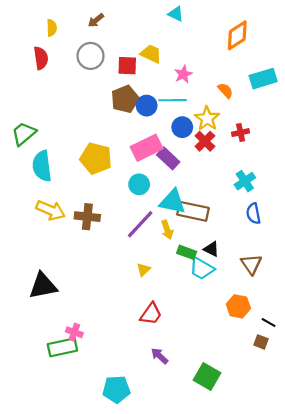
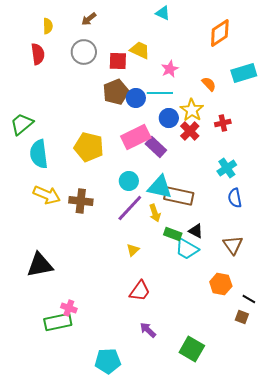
cyan circle: (139, 184) -> (129, 181), moved

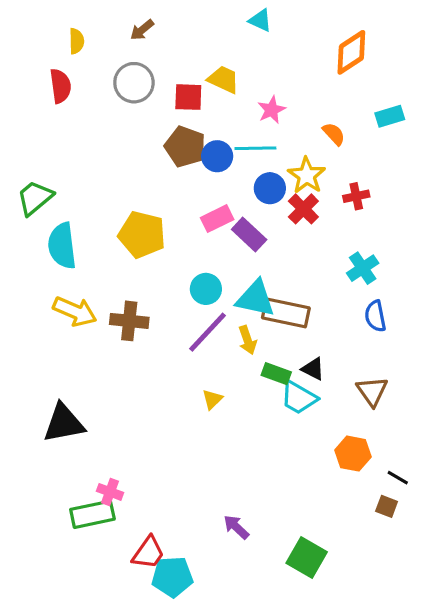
cyan rectangle: (244, 73) -> (390, 116), size x0.7
brown pentagon: (116, 92) -> (185, 147), turned -30
pink rectangle: (136, 137) -> (217, 219), size x0.7
red trapezoid: (140, 291) -> (148, 553), moved

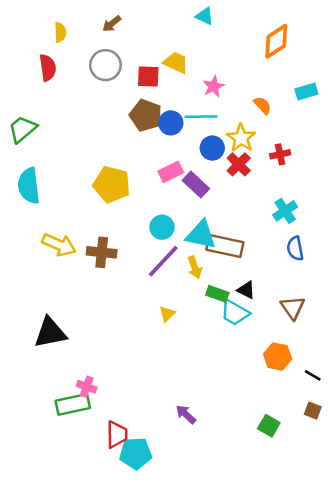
green trapezoid: (35, 198) -> (23, 129), moved
cyan semicircle: (62, 246) -> (29, 186), moved
brown square: (387, 506) -> (313, 411), moved
red trapezoid: (148, 553) -> (117, 434), turned -36
green square: (307, 557) -> (269, 426), moved, size x0.7

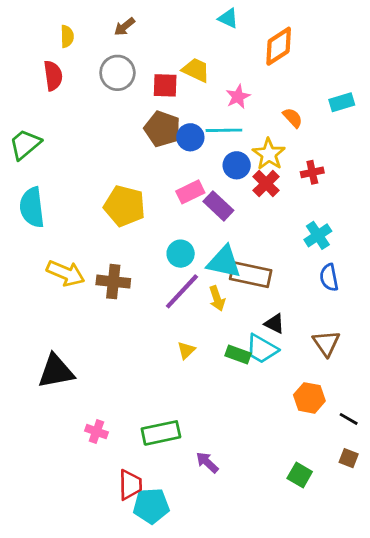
orange diamond: (276, 41) -> (279, 46), moved
green rectangle: (217, 294) -> (238, 354), moved
green rectangle: (73, 404) -> (161, 433), moved

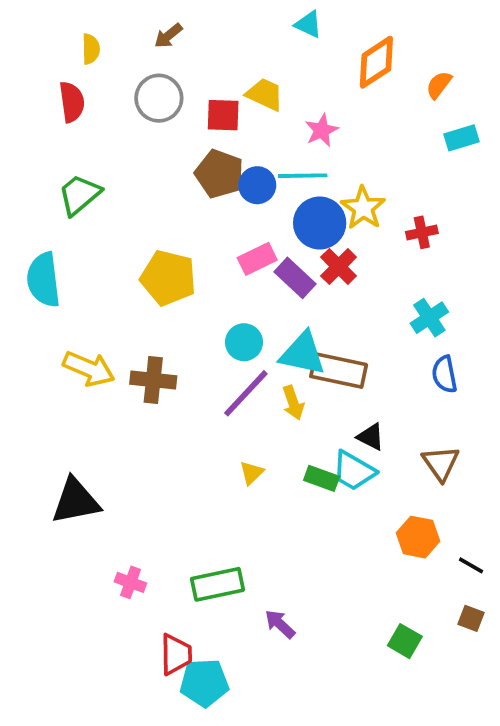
orange semicircle: (293, 118) -> (439, 85), moved, turned -100
green trapezoid: (25, 144) -> (79, 195), moved
blue circle: (237, 165) -> (320, 223), size x1.4
red cross: (266, 184) -> (339, 267), moved

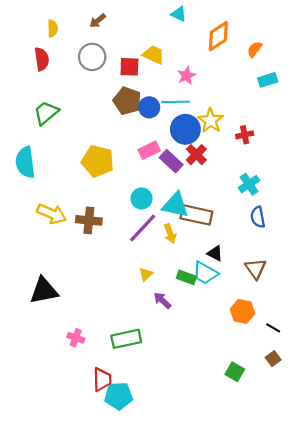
brown square: (471, 618) -> (273, 359), turned 32
purple arrow: (280, 624) -> (162, 300), moved

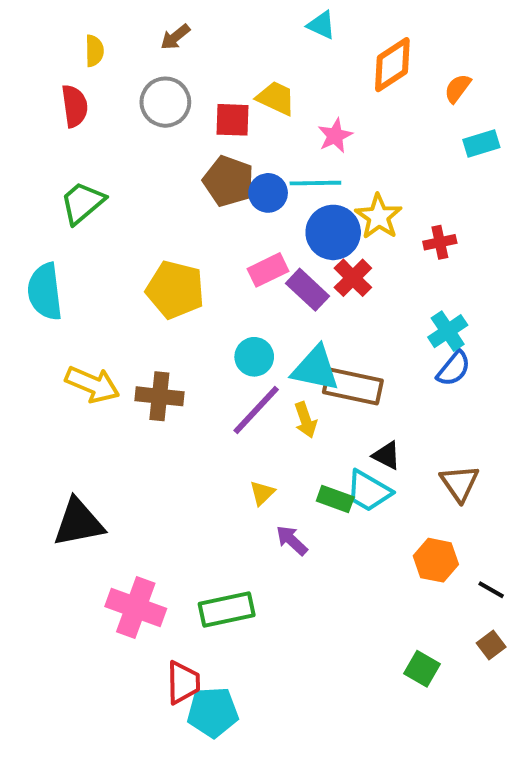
blue semicircle: (258, 217) -> (454, 369), moved, turned -130
pink cross: (76, 338) -> (136, 608), size x1.8

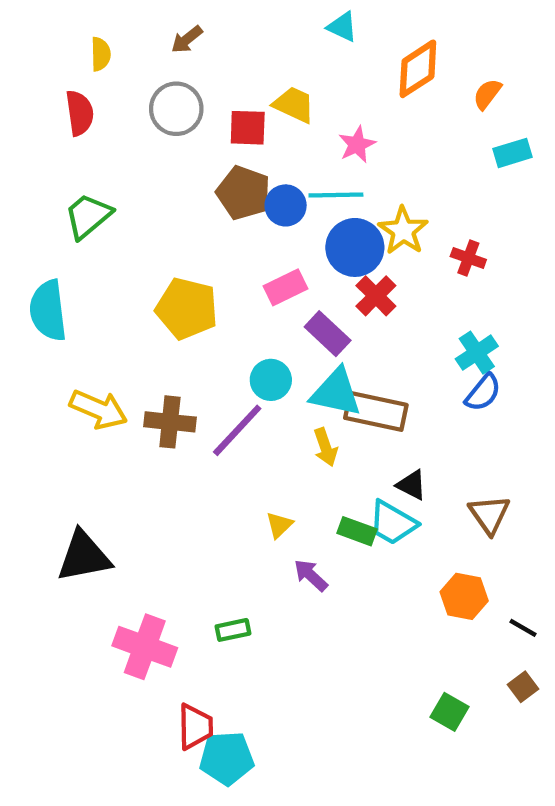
red cross: (440, 242) -> (468, 258), turned 32
purple rectangle: (308, 290) -> (328, 334), moved
purple line: (256, 410) -> (237, 430), moved
green rectangle: (227, 609) -> (233, 630), moved, size x0.6

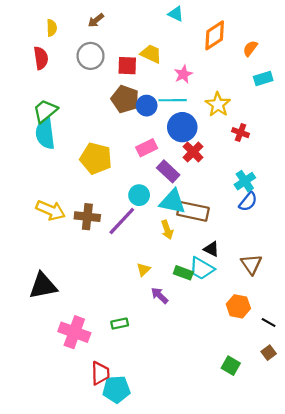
yellow star: (403, 231) -> (218, 104), moved
cyan semicircle: (48, 311) -> (45, 134), moved

